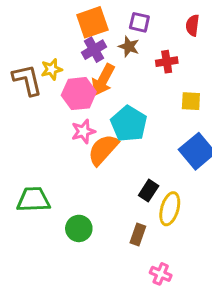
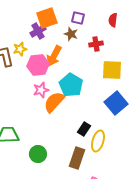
purple cross: (94, 50) -> (38, 31), moved
yellow square: (191, 101) -> (112, 70), size x1.5
brown rectangle: (138, 235) -> (77, 158), size x1.5

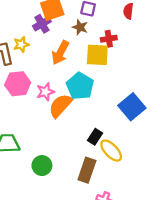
pink hexagon: (38, 65) -> (18, 84), moved
yellow square: (112, 70) -> (97, 55), moved
yellow ellipse: (98, 141) -> (111, 151), turned -60

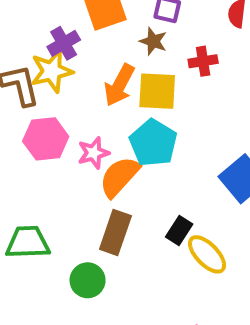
purple cross: (42, 24) -> (64, 43), moved
yellow star: (21, 45) -> (52, 71), size x1.5
yellow square: (97, 55) -> (157, 91), moved
brown rectangle: (87, 170) -> (115, 232), moved

